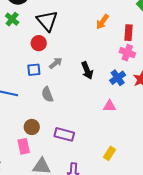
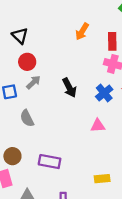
black triangle: (47, 21) -> (20, 36), size x0.7
red circle: (39, 43) -> (27, 62), moved
yellow rectangle: (110, 153) -> (102, 179), turned 56

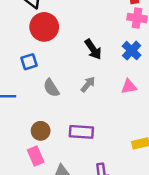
red circle: (27, 62) -> (44, 27), size x1.5
gray arrow: (33, 82) -> (88, 84), moved

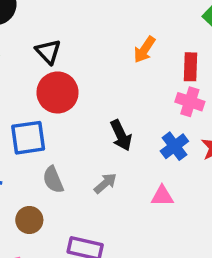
blue square: (29, 62) -> (28, 138), size x1.5
brown circle: (41, 131) -> (29, 220), moved

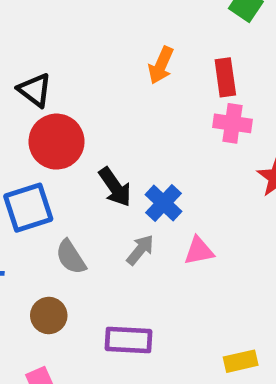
black arrow: (121, 135) -> (115, 187), moved
blue cross: (174, 146) -> (163, 203), moved
pink triangle: (162, 196) -> (199, 251), moved

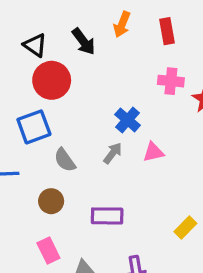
pink cross: (232, 123) -> (171, 81), moved
black arrow: (115, 187) -> (84, 41), moved
yellow rectangle: (241, 361) -> (185, 227), turned -30

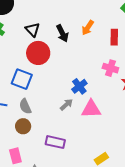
blue square: (34, 127) -> (22, 79), turned 30
pink triangle: (153, 152) -> (91, 109), size x1.5
gray semicircle: (65, 160) -> (25, 106), moved

